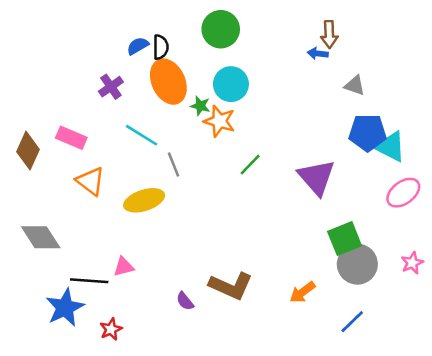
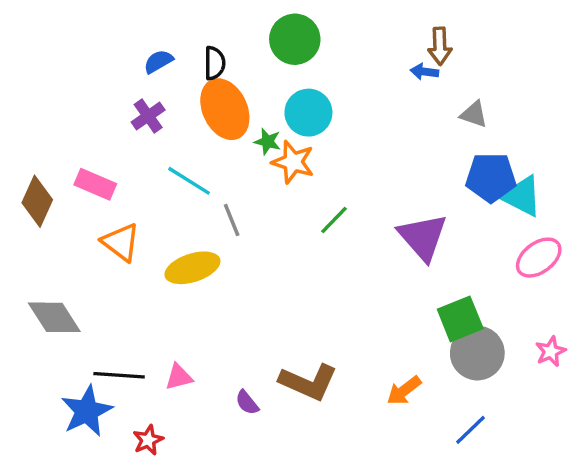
blue semicircle: (138, 46) -> (158, 61), moved
pink triangle: (124, 267) -> (179, 377), moved

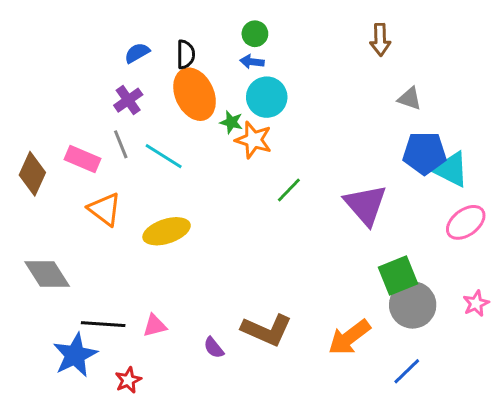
green circle: (295, 39) -> (255, 34), size x0.6
blue arrow: (424, 72) -> (252, 62), moved
gray line: (232, 220) -> (121, 144), moved
orange arrow: (404, 391) -> (349, 337), size x1.4

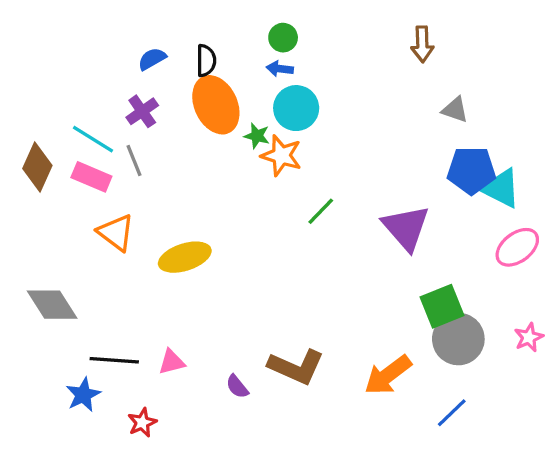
cyan line: (164, 156) -> (93, 139), moved
brown diamond: (32, 174) -> (37, 167), moved
blue star: (75, 355) -> (83, 395), size x0.7

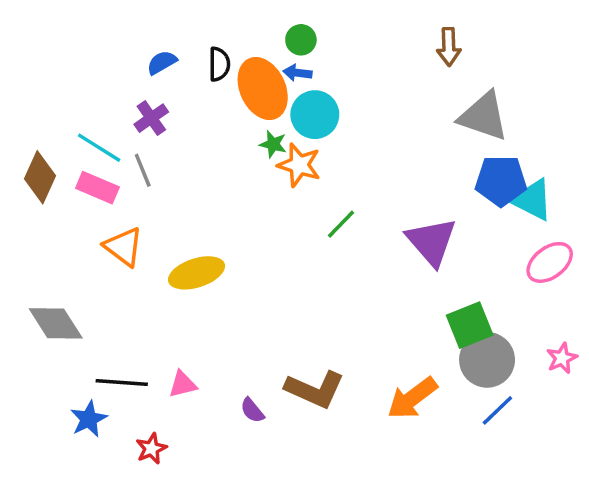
orange ellipse: (216, 105) -> (263, 89), moved
gray triangle: (455, 110) -> (484, 116), size x1.8
blue line: (452, 413) -> (497, 410), moved

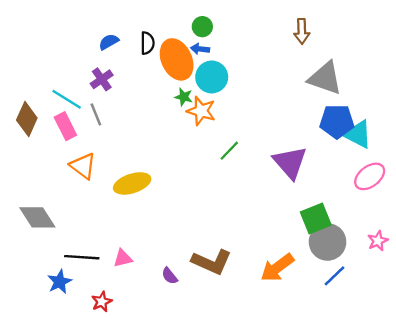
pink rectangle: (97, 188) -> (65, 126), turned 40

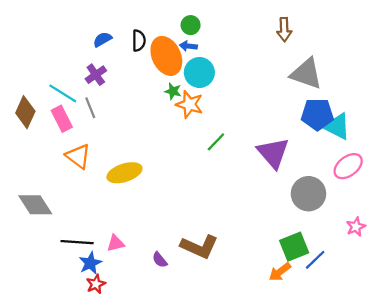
green square: (316, 219) -> (294, 247), moved
gray circle: (328, 242) -> (308, 194), moved
orange arrow: (277, 268) -> (280, 272), moved, size x0.7
blue star: (60, 282) -> (90, 263), moved

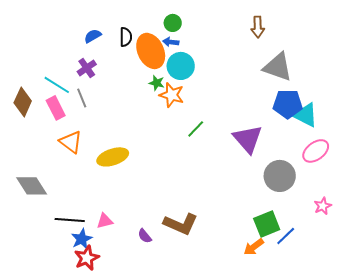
red star: (96, 284) -> (87, 258), size x1.4

